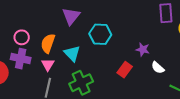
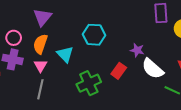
purple triangle: (71, 16) -> (42, 17), moved
white semicircle: (158, 68) -> (153, 69), size x1.6
green cross: (81, 83) -> (89, 83), moved

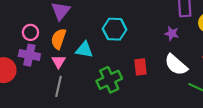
purple star: (137, 50) -> (172, 33), moved
cyan triangle: (65, 54) -> (84, 50), turned -36
red rectangle: (119, 71) -> (140, 67), turned -42

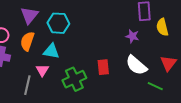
cyan hexagon: (115, 29) -> (58, 23), moved
pink triangle: (59, 62) -> (42, 70), moved

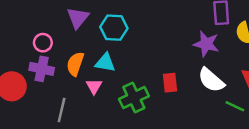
purple star: (132, 36) -> (206, 44), size x1.5
orange semicircle: (27, 41) -> (75, 64), moved
gray line: (27, 85) -> (62, 110), moved

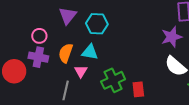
purple star: (206, 44) -> (172, 37), turned -30
red rectangle: (170, 83) -> (138, 89), moved
gray line: (62, 110) -> (66, 90), moved

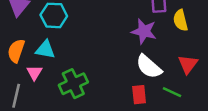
purple star: (172, 37) -> (144, 31), turned 30
red rectangle: (138, 89) -> (139, 95), moved

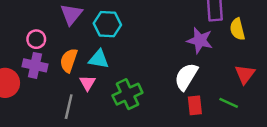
white semicircle: (149, 67) -> (186, 77), moved, turned 80

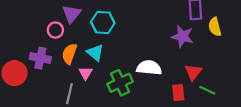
pink circle: (36, 39) -> (55, 30), moved
cyan triangle: (99, 59) -> (95, 53), turned 30
red triangle: (245, 74) -> (193, 72), moved
white semicircle: (186, 77) -> (149, 68), moved, turned 65

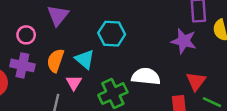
cyan hexagon: (103, 22) -> (112, 34), moved
pink circle: (55, 30) -> (26, 35), moved

